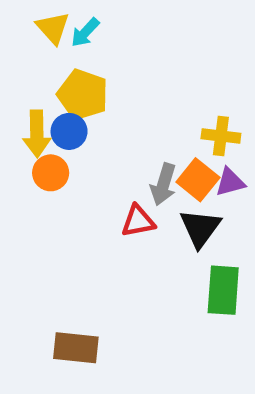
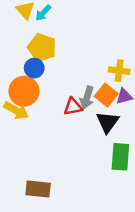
yellow arrow: (37, 134) -> (16, 111), moved, turned -60
orange circle: (51, 173) -> (24, 91), size x1.5
red triangle: (138, 221) -> (73, 107), moved

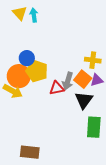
cyan arrow: (43, 13) -> (34, 15), turned 128
yellow pentagon: (42, 47) -> (37, 71), moved

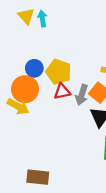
yellow pentagon: (37, 71) -> (59, 72), moved
red triangle: (57, 88) -> (62, 91), moved

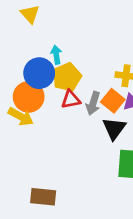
cyan arrow: (42, 19) -> (56, 55), moved
blue circle: (34, 68) -> (39, 73), size x1.5
yellow pentagon: (59, 72) -> (67, 77), turned 30

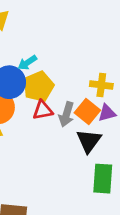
cyan arrow: (56, 55) -> (27, 63), turned -114

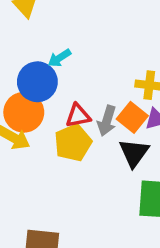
yellow pentagon: (38, 86) -> (73, 143), moved

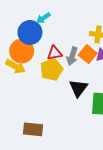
black triangle: (134, 153) -> (78, 88), moved

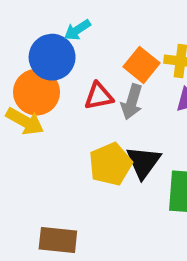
orange square: (88, 54) -> (142, 65), moved
yellow pentagon: (52, 70) -> (110, 164), moved

